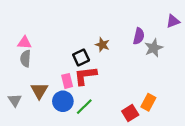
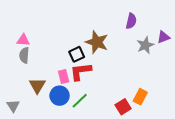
purple triangle: (173, 21) -> (163, 37), moved
purple semicircle: (139, 36) -> (131, 21), moved
brown star: (102, 45) -> (97, 42), size x1.6
gray triangle: (15, 100) -> (13, 106), moved

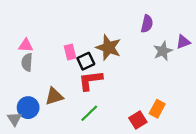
pink rectangle: (64, 76) -> (70, 52), moved
brown triangle: (37, 86) -> (54, 96), moved, turned 42
blue circle: (60, 96) -> (28, 108), moved

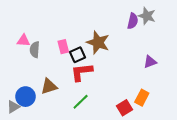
purple triangle: (183, 42) -> (150, 62), moved
gray star: (163, 51) -> (147, 16), moved, turned -30
gray semicircle: (27, 62) -> (35, 50), moved
gray triangle: (14, 119) -> (13, 107), turned 32

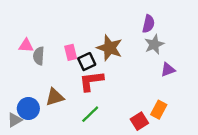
gray star: (147, 16) -> (154, 44), moved, turned 30

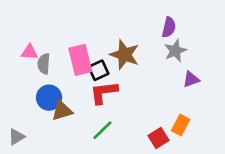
pink rectangle: (71, 52) -> (80, 60), size x1.6
blue circle: (28, 108) -> (49, 98), moved

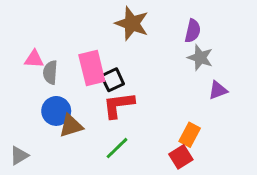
gray star: (175, 51) -> (200, 58), turned -30
brown star: (125, 55) -> (132, 23), moved
orange rectangle: (181, 125) -> (190, 135), moved

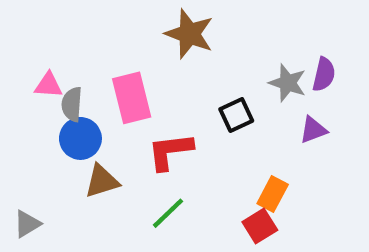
purple semicircle: (193, 31) -> (324, 74), moved
black square: (113, 80) -> (236, 115), moved
blue circle: (56, 111) -> (80, 138), moved

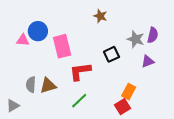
brown star: (189, 34) -> (100, 16), moved, size x0.6
gray semicircle: (72, 104) -> (31, 85), moved
blue circle: (80, 138) -> (38, 31), moved

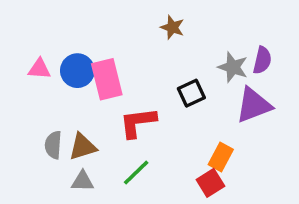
blue circle: (38, 31) -> (77, 71), moved
purple triangle: (148, 61) -> (254, 105), size x1.6
gray triangle: (13, 106) -> (83, 181), moved, turned 32

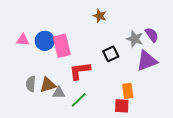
purple semicircle: (262, 60) -> (152, 35), turned -49
orange rectangle: (221, 157) -> (128, 91), turned -35
gray triangle: (83, 181) -> (59, 93), moved
red square: (210, 183) -> (122, 106), turned 35

